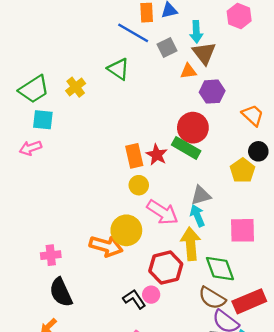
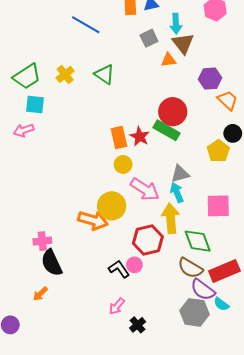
blue line: (133, 33) -> (86, 25), moved
green triangle: (118, 69) -> (104, 74), moved
purple hexagon: (212, 92) -> (210, 79), moved
pink cross: (51, 255) -> (42, 241), moved

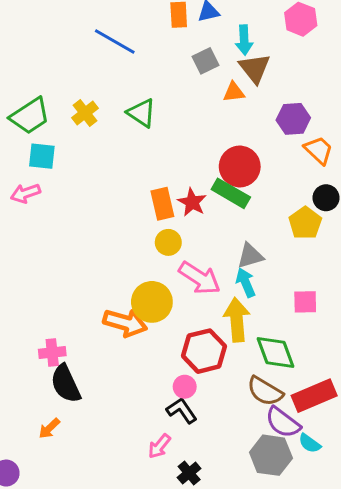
pink square: (218, 206) -> (305, 302), size x0.7
black L-shape: (119, 269) -> (182, 411), moved

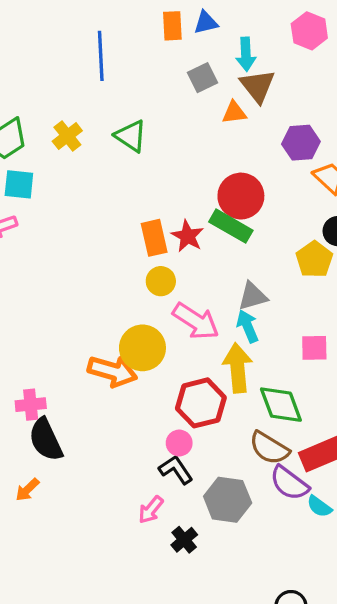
blue line: (115, 42) -> (101, 56), turned 57
gray hexagon: (271, 455) -> (228, 500), moved

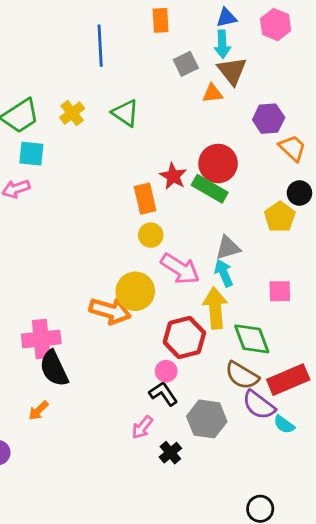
blue triangle: (206, 23) -> (226, 18), moved
red star: (188, 236) -> (173, 176), moved
pink cross: (31, 405) -> (41, 339), size x1.5

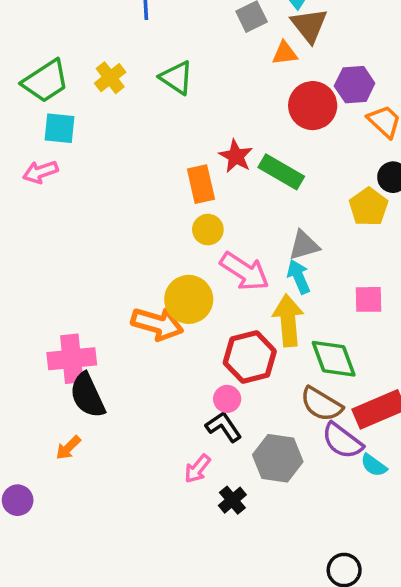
red circle: (218, 164) -> (313, 106), moved

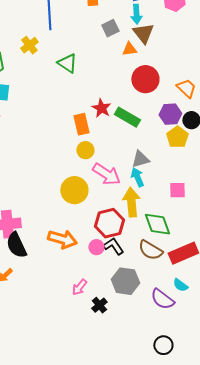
yellow cross: (110, 78) -> (29, 45), moved
purple hexagon: (355, 85) -> (170, 114), moved
orange arrow: (157, 324) -> (62, 239), moved
black L-shape: (224, 427) -> (113, 246), moved
purple semicircle: (342, 441) -> (162, 299), moved

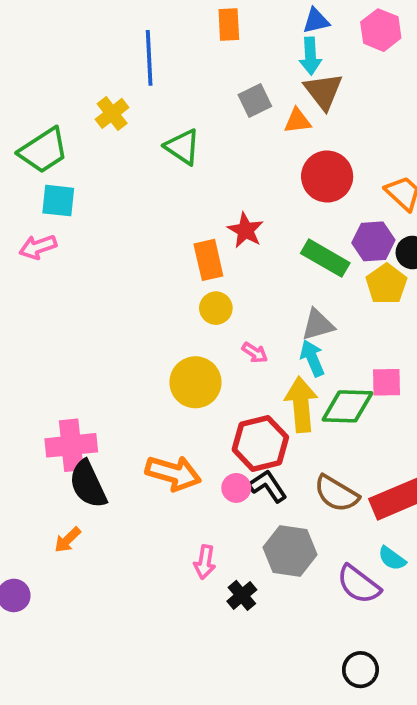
gray square: (110, 28) -> (255, 100), moved
green rectangle: (127, 117) -> (325, 258), moved
pink arrow: (106, 174) -> (255, 353), size x0.5
green diamond: (157, 224) -> (347, 406), moved, turned -68
pink arrow: (79, 287) -> (205, 562), turned -30

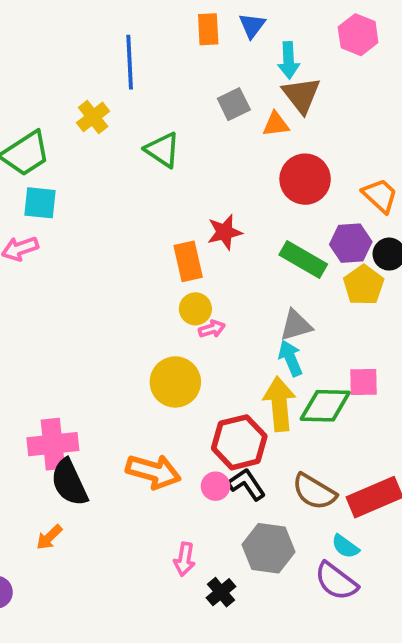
blue triangle: (316, 21) -> (252, 26), moved, turned -40
red star: (246, 230) -> (225, 232), turned 30
pink arrow: (255, 353) -> (212, 329), moved, turned -50
cyan semicircle: (392, 558) -> (345, 546), moved

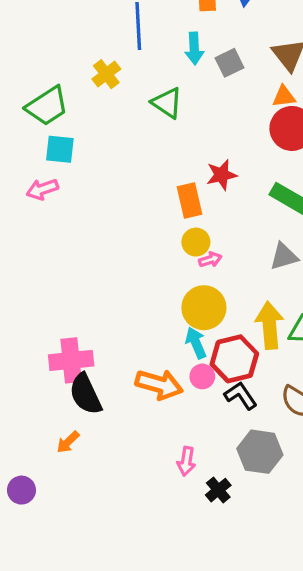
cyan arrow: (289, 60) -> (194, 48), moved
orange triangle: (276, 124) -> (284, 96), moved
cyan arrow: (290, 358) -> (196, 343), moved
yellow circle: (175, 382) -> (204, 308), moved
pink circle: (216, 486) -> (202, 376), moved

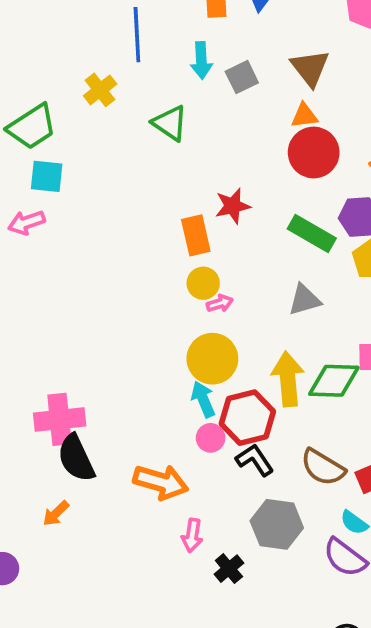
orange arrow: (159, 384) -> (161, 482), moved

